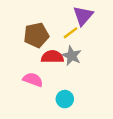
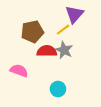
pink semicircle: (33, 80) -> (19, 71), moved

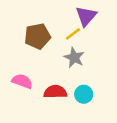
red semicircle: (47, 51) -> (55, 92), moved
cyan circle: (58, 89) -> (84, 94), moved

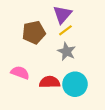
purple triangle: (86, 16) -> (62, 14), moved
cyan circle: (84, 94) -> (75, 84), size x1.5

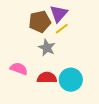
brown pentagon: (34, 32) -> (40, 22), moved
gray star: (67, 51) -> (47, 48), moved

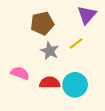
purple triangle: (59, 14) -> (87, 15), moved
yellow line: (62, 29) -> (76, 43), moved

